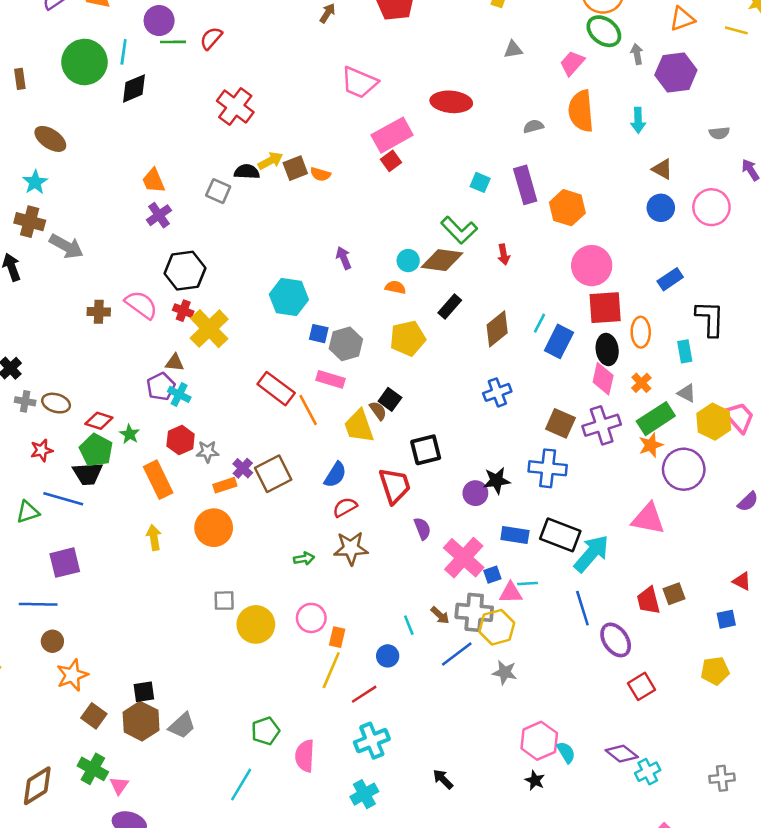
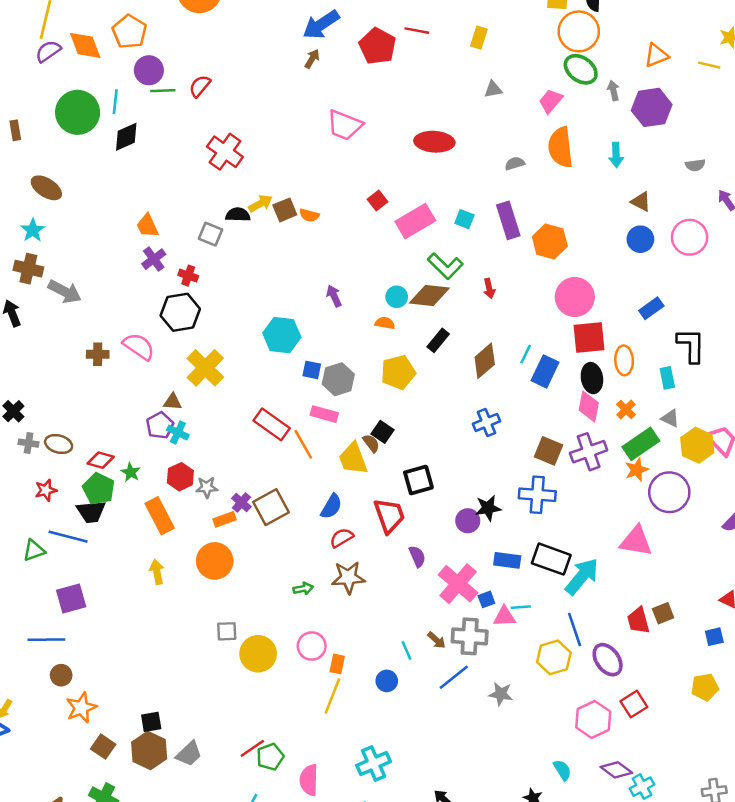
pink rectangle: (392, 135) -> (415, 221), moved
red cross: (183, 311) -> (188, 276), moved
yellow hexagon: (497, 627) -> (554, 657), moved
red line: (364, 694) -> (252, 748), moved
pink hexagon: (539, 741) -> (593, 720), moved

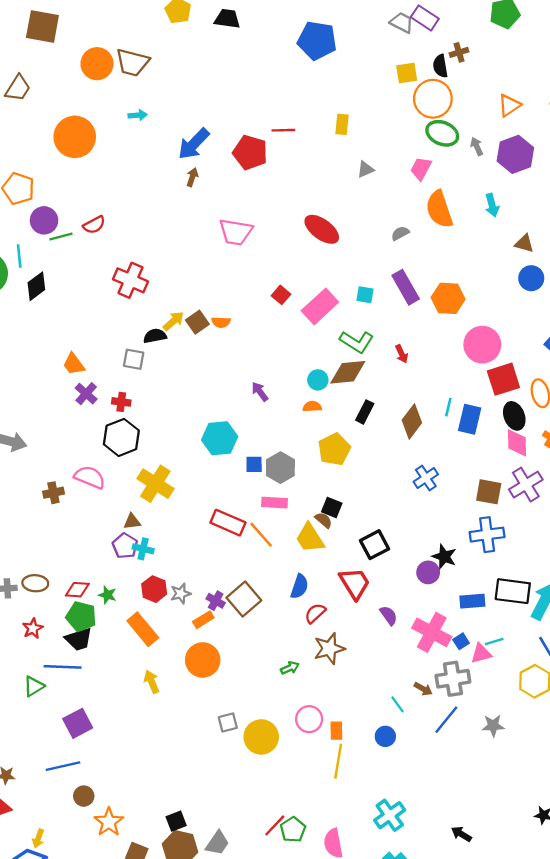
red semicircle: (200, 86) -> (94, 225), turned -145
red ellipse: (434, 142) -> (322, 229), turned 45
black star: (488, 508) -> (444, 557), turned -30

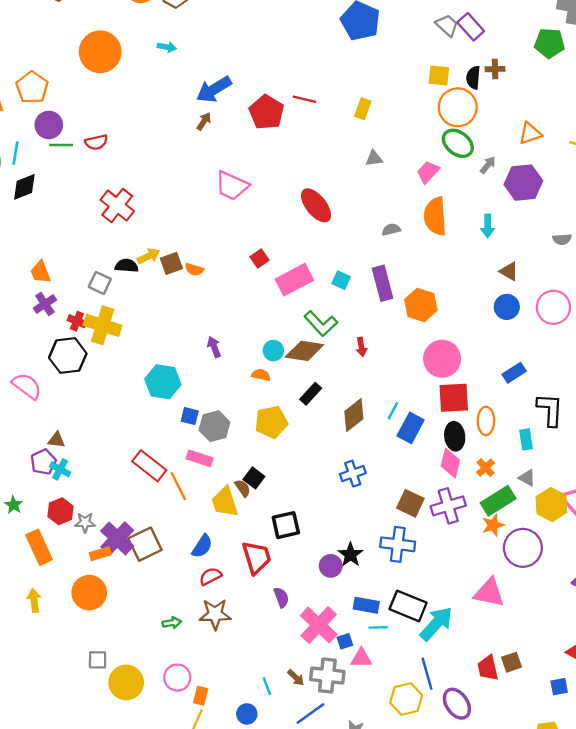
gray arrow: (477, 146) -> (488, 165), turned 48
yellow cross: (155, 484) -> (103, 325), moved, turned -30
purple cross: (216, 601) -> (117, 538), size x1.8
cyan line: (494, 642) -> (378, 627), moved

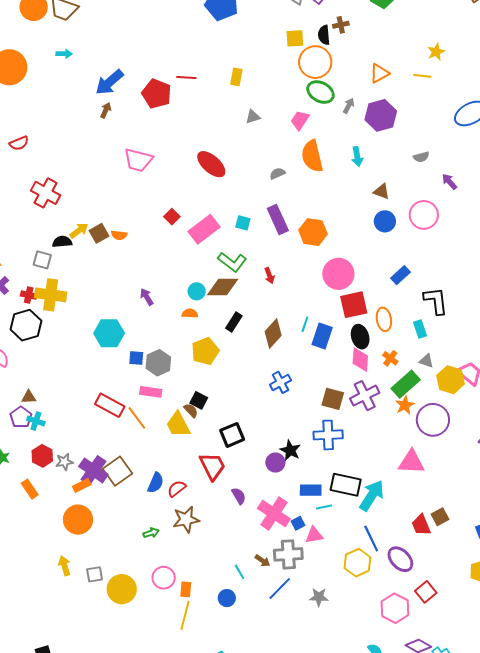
blue semicircle: (202, 546) -> (156, 483), moved
orange rectangle: (39, 547) -> (30, 489), size x0.7
yellow arrow: (34, 600) -> (64, 566), moved

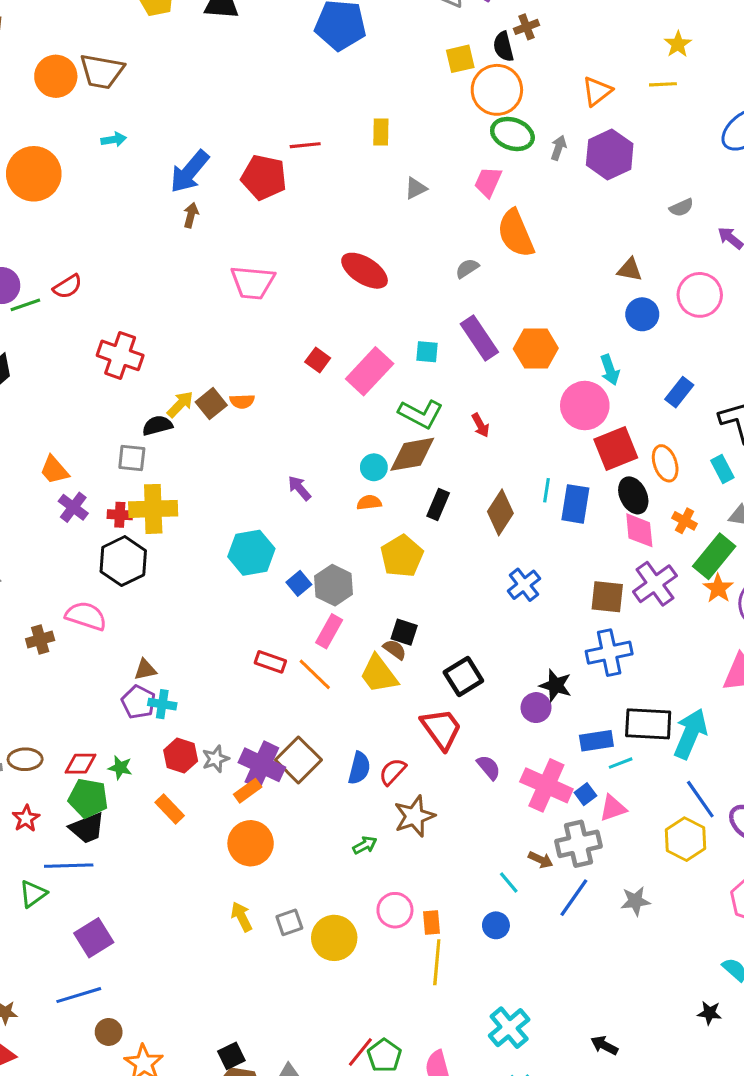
cyan arrow: (357, 157) -> (610, 370), moved
blue square: (136, 358) -> (299, 583), turned -35
pink rectangle: (151, 392) -> (329, 631), turned -60
red rectangle: (110, 405) -> (270, 662), size x0.7

